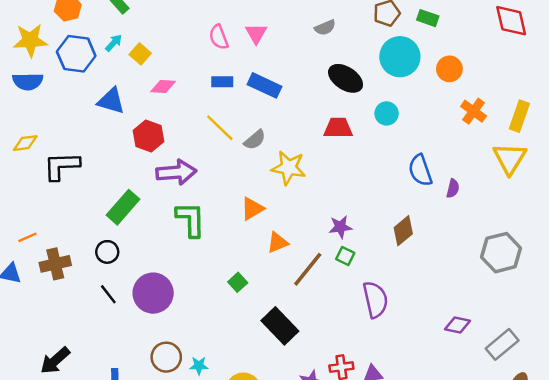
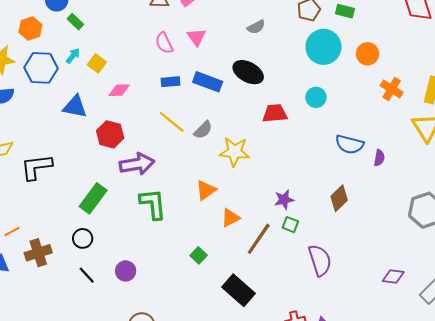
black ellipse: (346, 78) -> (248, 72), moved
blue semicircle: (420, 170) -> (350, 144), turned -52
purple circle: (153, 293) -> (126, 271), size x0.6

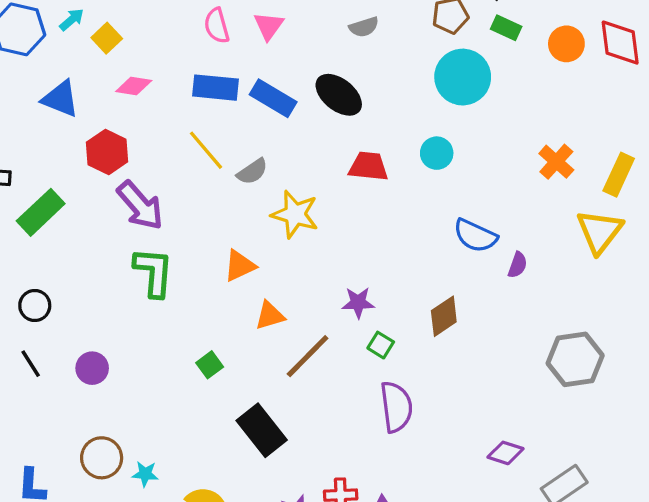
orange circle: (368, 54) -> (566, 44), moved
blue rectangle: (170, 82) -> (216, 88), size x1.5
purple arrow: (137, 164) -> (140, 206), turned 48
green rectangle: (93, 198) -> (41, 212), moved
green square: (290, 225) -> (381, 345), moved

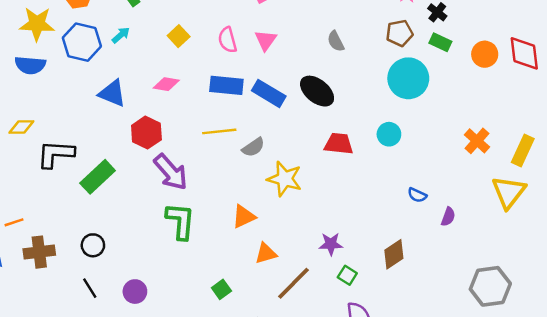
gray semicircle: (364, 27) -> (336, 41), turned 80
yellow square: (107, 38) -> (179, 36), moved
yellow line: (206, 150) -> (219, 131), turned -56
blue semicircle: (475, 236) -> (417, 195), size x0.6

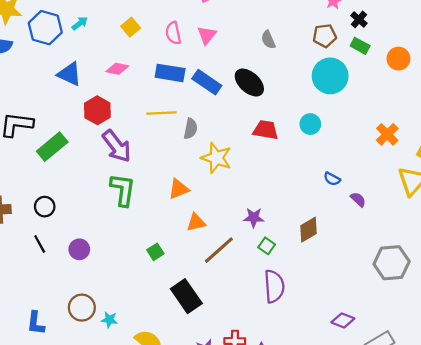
gray semicircle: (253, 147) -> (191, 129), turned -48
purple semicircle: (448, 217) -> (358, 199), turned -70

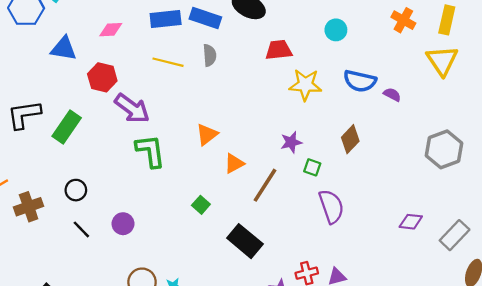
yellow line: (161, 113) -> (168, 62), turned 32
cyan circle: (310, 124) -> (336, 30), moved
gray semicircle: (191, 129) -> (210, 55), moved
yellow star: (216, 158) -> (305, 85), moved
blue semicircle: (332, 179) -> (360, 81), size x1.8

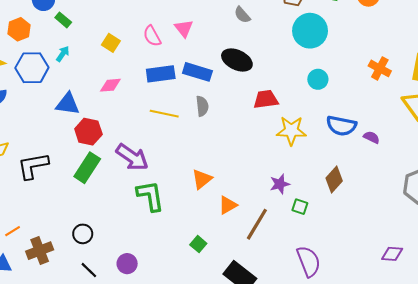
red hexagon: (102, 77) -> (88, 132), moved
green rectangle: (67, 127) -> (87, 168), moved
purple semicircle: (331, 206) -> (309, 261), moved

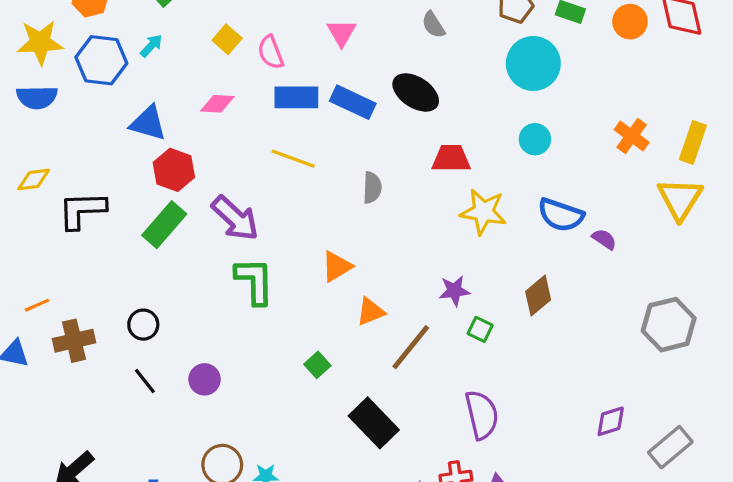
pink semicircle: (152, 36) -> (271, 52), moved
gray semicircle: (202, 106) -> (372, 188), moved
purple diamond: (392, 254) -> (611, 421), turned -30

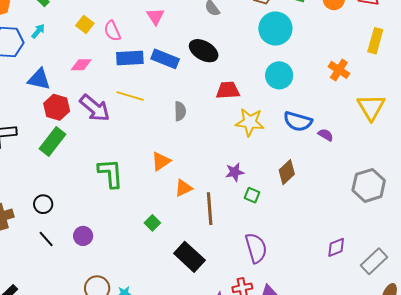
cyan circle: (535, 139) -> (279, 75), size x1.4
yellow rectangle: (693, 142) -> (375, 41), moved
purple arrow: (235, 218) -> (95, 108), moved
brown line: (411, 347) -> (210, 209), turned -40

